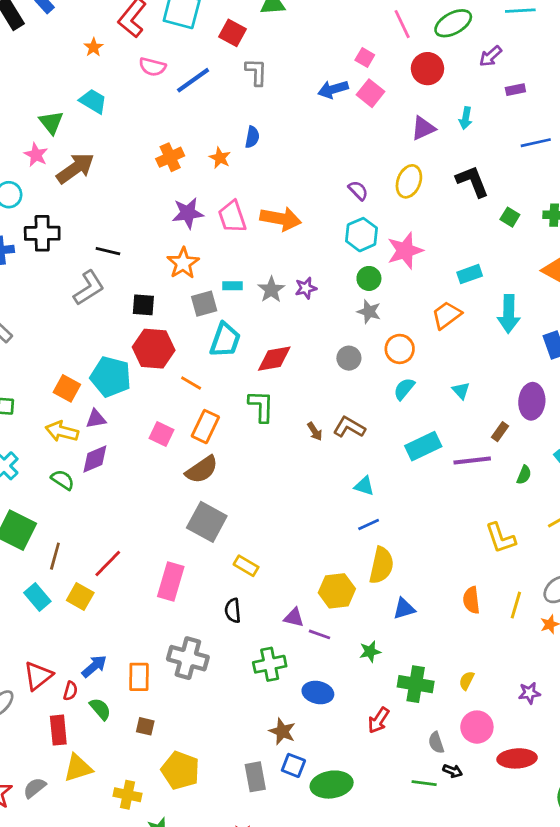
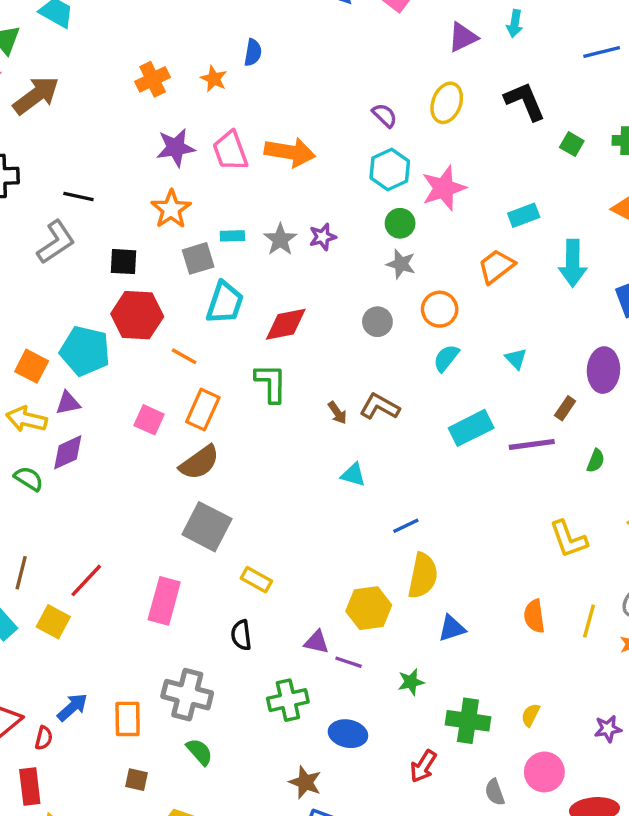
cyan triangle: (364, 486) -> (353, 475), moved
green semicircle: (100, 709) -> (199, 752), moved

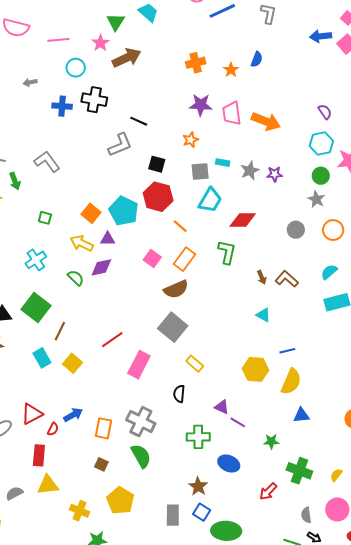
orange star: (171, 209) -> (191, 140), size x0.7
cyan semicircle: (446, 358) -> (329, 272), moved
red line: (86, 580) -> (112, 340), moved
yellow hexagon: (369, 608) -> (255, 369), moved
green semicircle: (199, 752) -> (141, 456), size x1.4

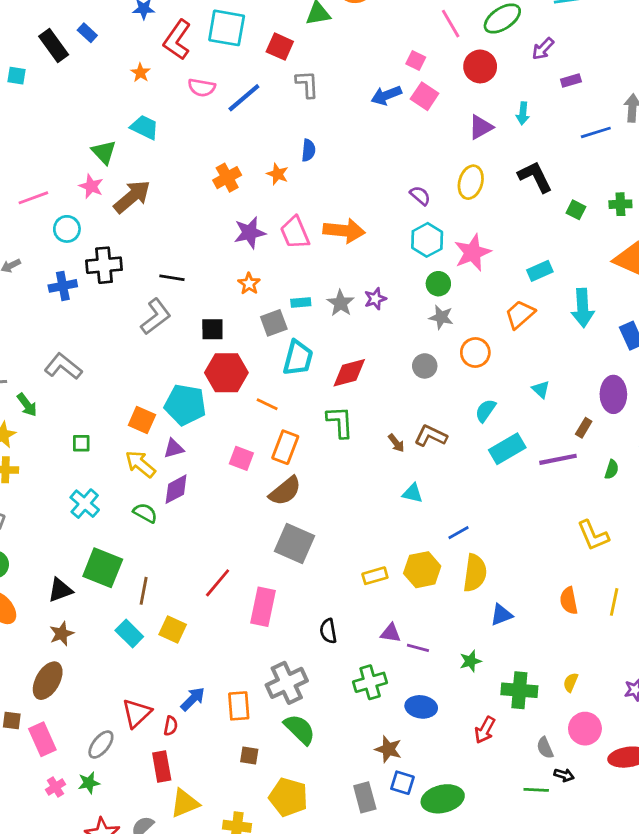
yellow arrow: (82, 243) -> (140, 464), turned 30
yellow rectangle: (195, 364) -> (375, 576), moved, turned -42
gray cross: (141, 422) -> (287, 683), turned -36

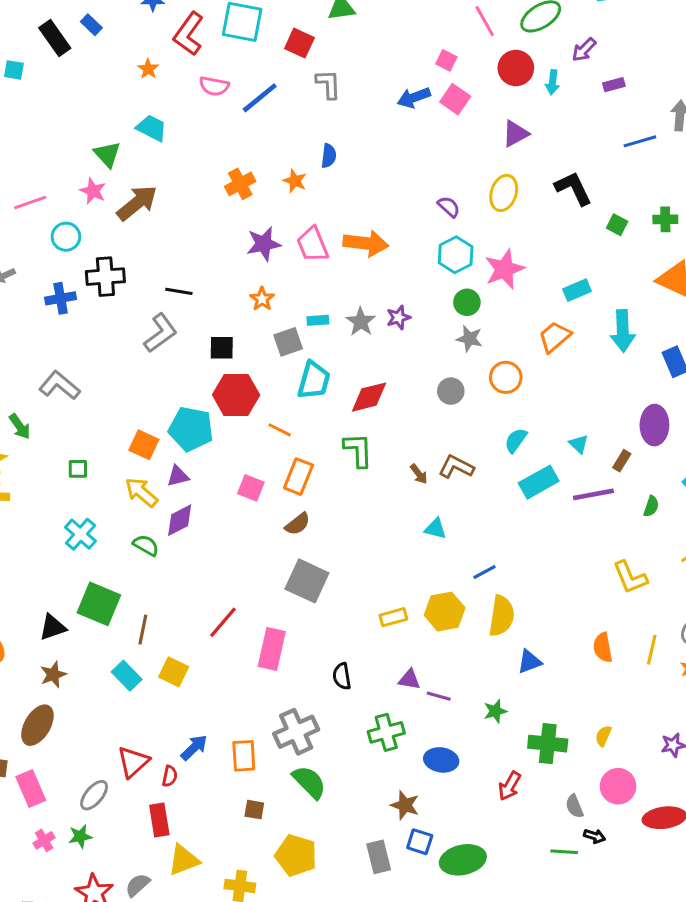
cyan arrow: (523, 113) -> (553, 82), moved
cyan triangle: (541, 389) -> (579, 444), moved
brown semicircle: (285, 491) -> (298, 524), size x0.7

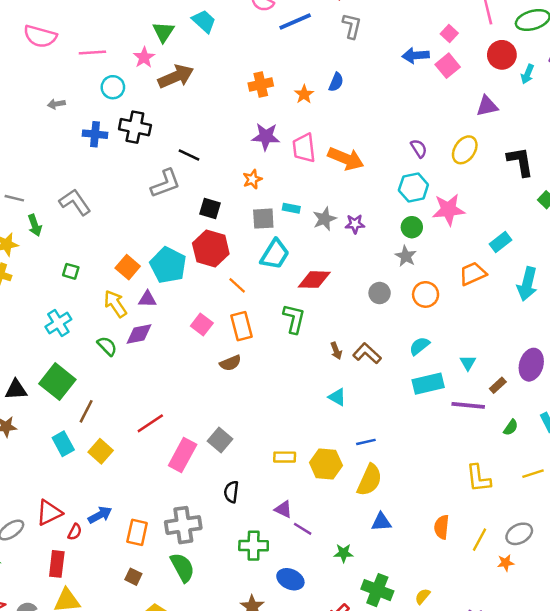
cyan rectangle: (577, 290) -> (501, 242), turned -30
orange rectangle: (298, 477) -> (242, 326), turned -52
gray square: (307, 581) -> (220, 440), moved, size x0.7

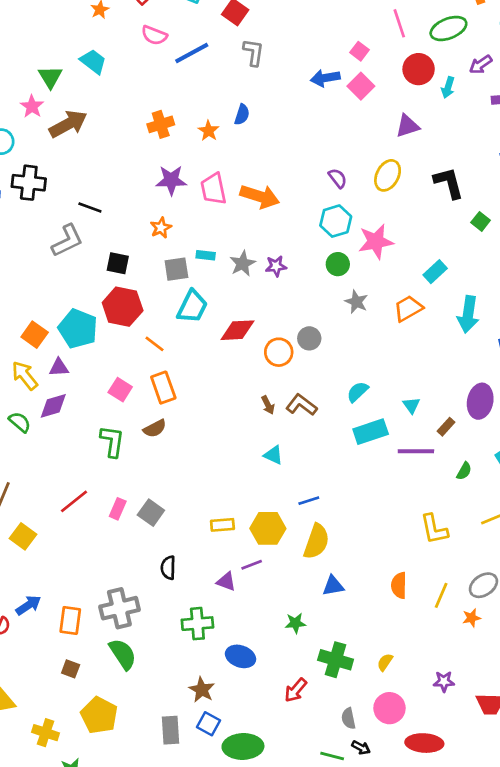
gray star: (406, 256) -> (356, 302), moved
orange circle: (426, 294) -> (279, 352), moved
green L-shape: (294, 319) -> (112, 441), moved
pink rectangle: (183, 455) -> (118, 509), moved, size x0.6
purple line: (303, 529) -> (252, 565), moved, turned -48

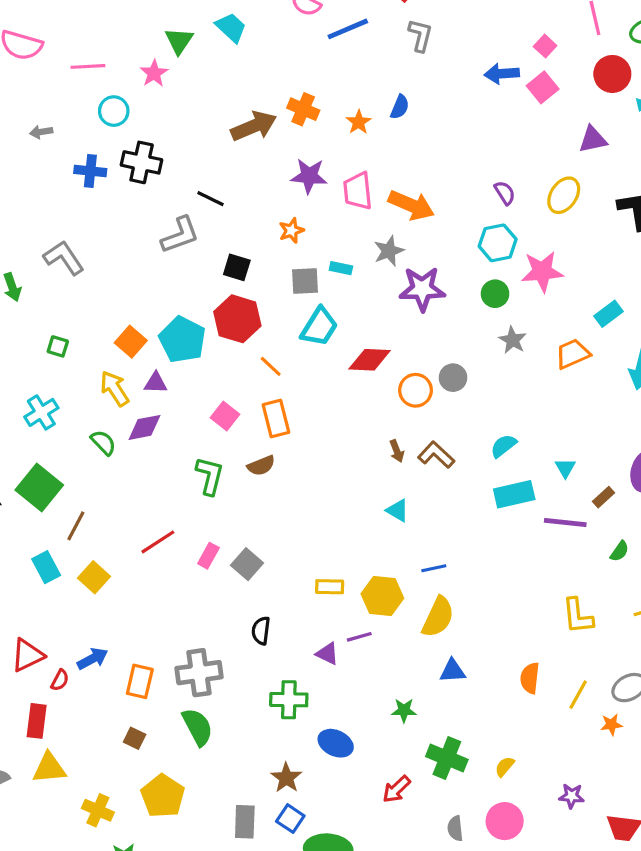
brown arrow: (68, 124) -> (254, 126), moved
orange cross: (161, 124) -> (303, 109), turned 35
gray star: (243, 264) -> (389, 251), moved
purple star: (276, 266) -> (422, 289), size x1.8

